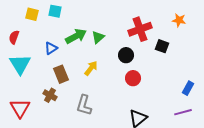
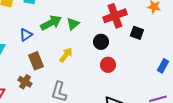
blue rectangle: (188, 88) -> (163, 66), moved

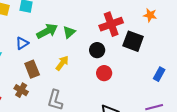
black square: (137, 33) -> (133, 41), size x1.5

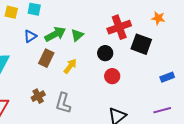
blue triangle: (22, 43) -> (30, 36), moved
brown rectangle: (32, 69) -> (46, 58), moved, turned 48
blue rectangle: (159, 74) -> (167, 77), turned 40
brown cross: (21, 90) -> (38, 96), moved, turned 32

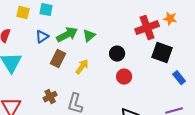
red cross: (119, 27) -> (147, 28), moved
black square: (141, 44) -> (162, 53), moved
blue rectangle: (167, 77) -> (179, 78), turned 72

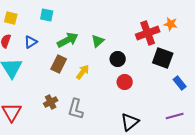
yellow square: (23, 13) -> (11, 18), moved
green triangle: (89, 36) -> (98, 41), moved
blue triangle: (42, 37) -> (31, 42), moved

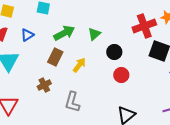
brown cross: (51, 102) -> (44, 85), moved

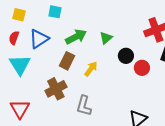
blue triangle: (27, 35) -> (39, 39), size x1.5
red circle: (121, 75) -> (142, 68), moved
brown cross: (44, 85) -> (56, 89), size x1.5

